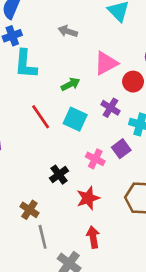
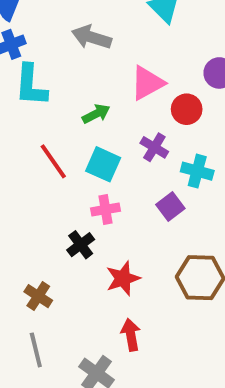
gray arrow: (68, 31) -> (91, 37), size x1.4
pink cross: (95, 159) -> (105, 210), moved, turned -36
gray line: (43, 237) -> (36, 350), moved

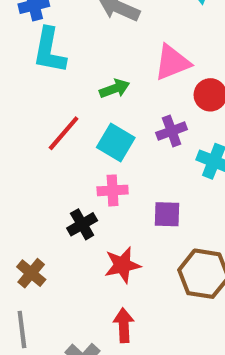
purple cross: (154, 147) -> (172, 131), turned 32
red line: (53, 161) -> (64, 133), turned 69
purple square: (170, 206) -> (167, 214), moved, turned 32

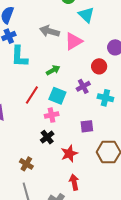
pink triangle: (172, 62) -> (74, 41), moved
pink cross: (113, 190) -> (52, 115), moved

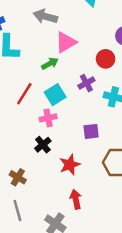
pink triangle: (74, 41) -> (66, 42), moved
cyan square: (57, 96) -> (55, 95), turned 36

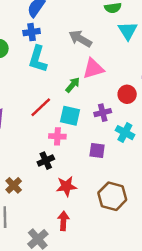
green arrow: (50, 64) -> (73, 85), turned -35
cyan square: (55, 95) -> (70, 116), turned 30
purple square: (91, 131) -> (97, 151), moved

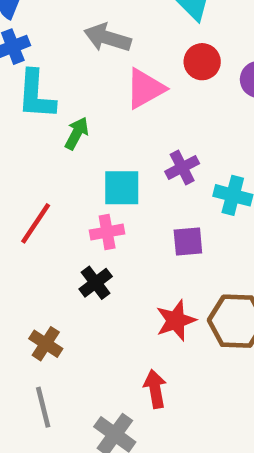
green arrow: (73, 85) -> (77, 133), moved
red circle: (127, 94) -> (202, 62), moved
red line: (41, 107) -> (36, 223), moved
red star: (66, 186) -> (176, 320), moved

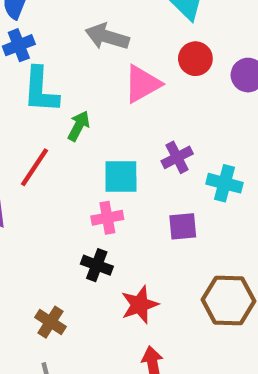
red line: (36, 223) -> (34, 167), moved
black cross: (96, 283) -> (97, 265), turned -32
red star: (176, 320) -> (140, 305), moved

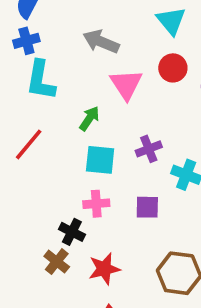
pink triangle: (142, 84) -> (126, 84), turned -40
green arrow: (79, 126) -> (89, 118), moved
pink cross: (107, 218) -> (96, 204), moved
brown cross: (51, 322) -> (57, 262), moved

